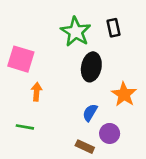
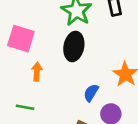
black ellipse: (91, 67) -> (74, 46), moved

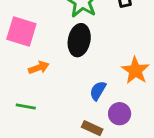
orange arrow: (37, 72) -> (39, 68), turned 66

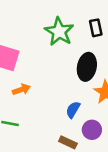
black ellipse: (79, 40) -> (87, 67), moved

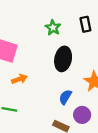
green star: (59, 32) -> (53, 28), size x0.6
black ellipse: (87, 67) -> (63, 59), moved

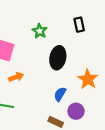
green star: (53, 28) -> (40, 31), moved

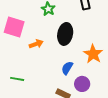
orange arrow: (16, 77) -> (36, 44), moved

